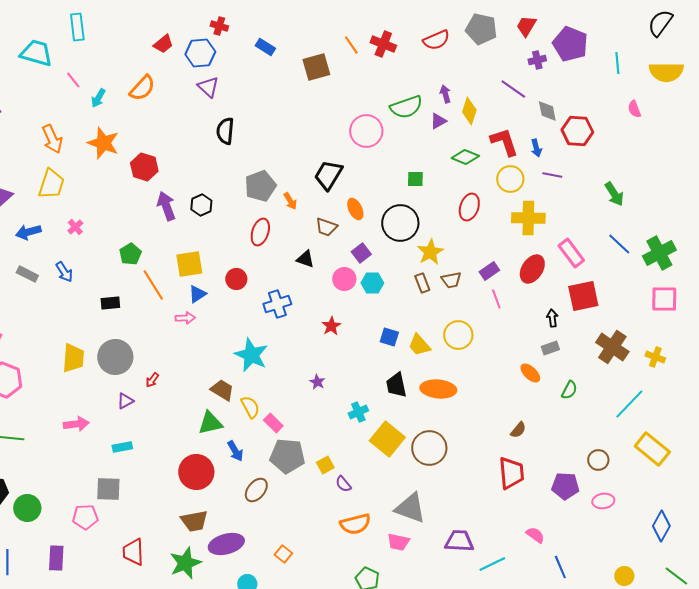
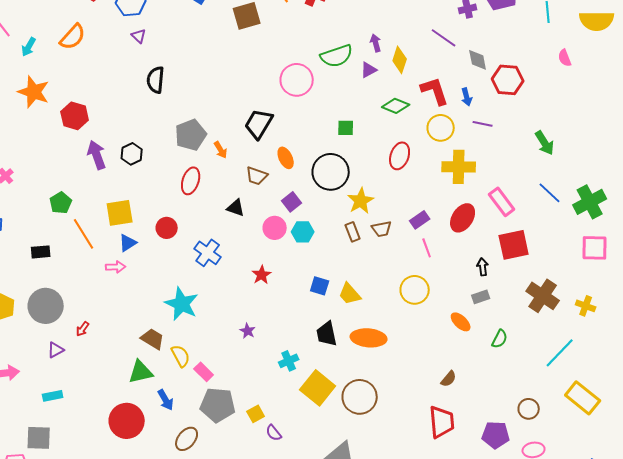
purple triangle: (208, 87) -> (139, 36), size x0.7
blue cross: (277, 304) -> (208, 253), turned -36
yellow circle: (458, 335) -> (415, 290), moved

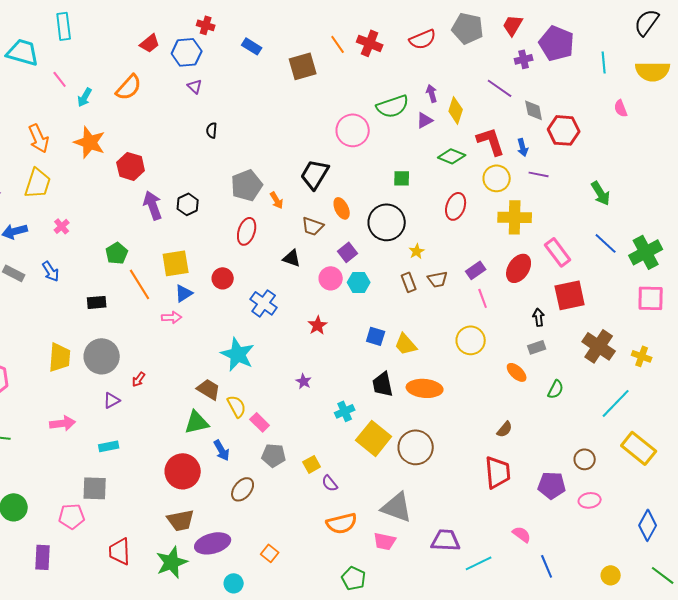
black semicircle: (156, 80) -> (212, 130), size x0.6
yellow star: (361, 201) -> (417, 251), size x0.6
gray pentagon: (218, 405) -> (274, 455), size x0.7

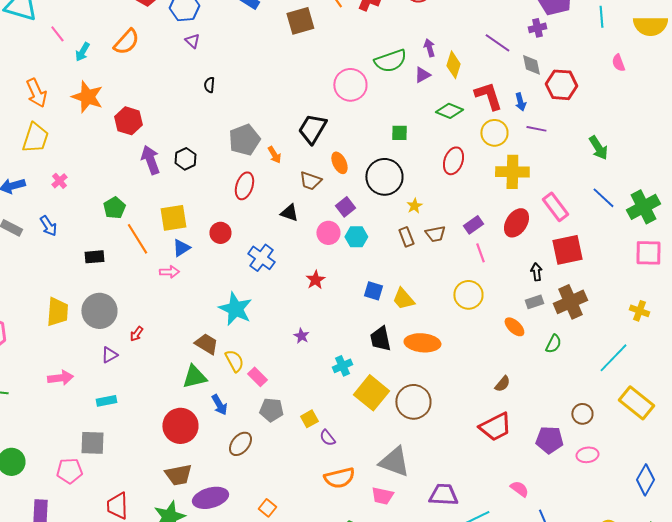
purple cross: (524, 59) -> (537, 28), moved
brown cross: (599, 346) -> (570, 302), moved, turned 32
red trapezoid: (498, 472) -> (495, 427), turned 68

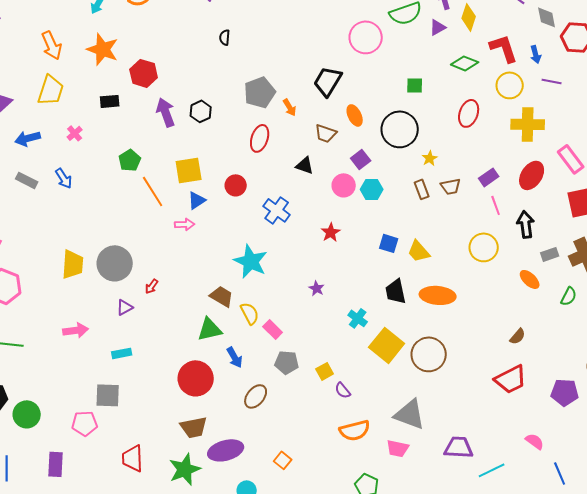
black rectangle: (94, 257) -> (110, 101), moved
black arrow: (536, 272) -> (526, 224), moved, size x1.5
cyan cross: (342, 366) -> (358, 318), turned -30

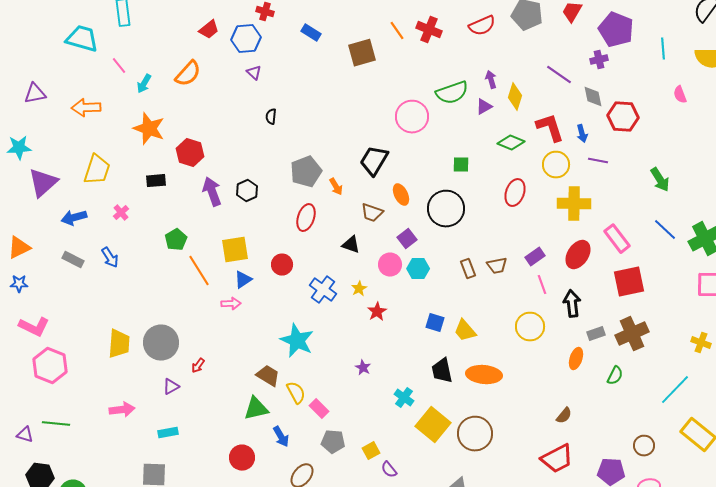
orange arrow: (52, 45) -> (86, 108), moved, turned 112
yellow star: (430, 158) -> (359, 289), moved
orange ellipse: (530, 279) -> (576, 359), turned 65
red circle: (196, 378) -> (242, 458), size x0.7

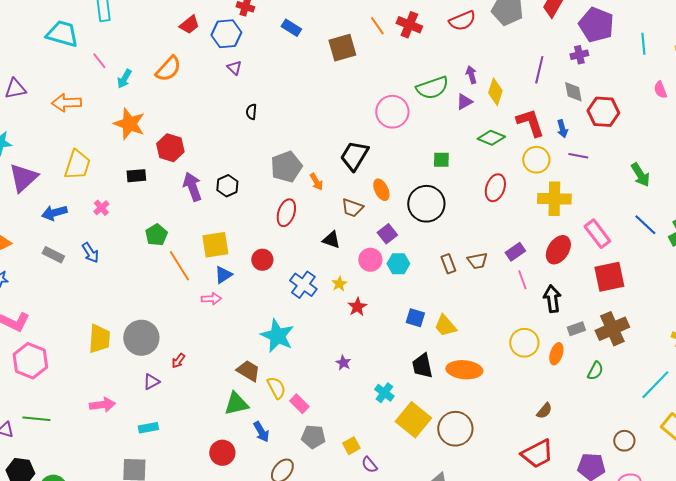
purple line: (559, 75) -> (539, 70), turned 68
yellow circle: (530, 327) -> (524, 343), moved

